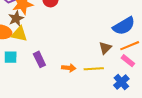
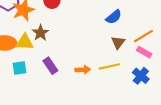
brown star: (16, 18) -> (40, 33), moved
blue semicircle: (124, 26) -> (114, 17), moved, size x0.7

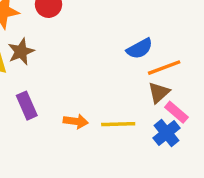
orange line: (143, 36) -> (164, 68), moved
brown triangle: (118, 42) -> (159, 92), moved
blue cross: (141, 76) -> (166, 133), moved

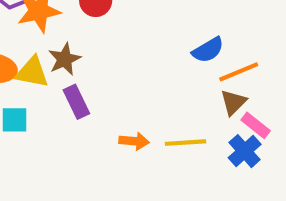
purple rectangle: (27, 106) -> (76, 102), moved

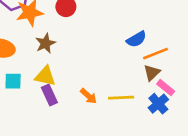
yellow triangle: (32, 72) -> (45, 76), moved
purple rectangle: (76, 102) -> (49, 95), moved
orange arrow: (134, 141) -> (88, 96), turned 36

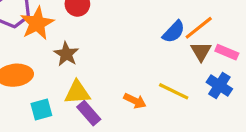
blue semicircle: (136, 39) -> (174, 32), moved
pink rectangle: (166, 88) -> (227, 52), moved
yellow line: (121, 98) -> (174, 91), turned 45

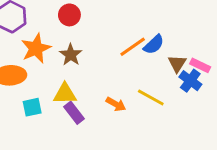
orange star: (37, 23) -> (36, 48), moved
orange line: (199, 28) -> (133, 47), moved
brown star: (66, 54) -> (71, 55), moved
blue cross: (219, 86) -> (190, 81), moved

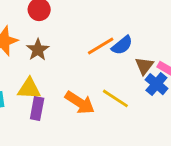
orange arrow: (116, 104) -> (80, 103), size x1.5
purple rectangle: (74, 113) -> (37, 108), turned 45

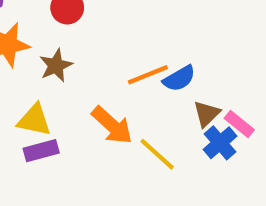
orange arrow: (80, 103) -> (112, 125), moved
purple rectangle: (37, 108) -> (41, 151), turned 55

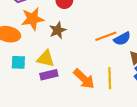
orange arrow: (112, 125) -> (84, 79), moved
yellow line: (157, 154) -> (110, 78), turned 45

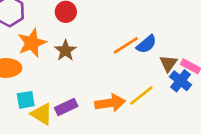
yellow triangle: (46, 59) -> (42, 114), moved, turned 30
yellow line: (110, 78) -> (141, 96), turned 65
orange arrow: (84, 79) -> (110, 103), turned -40

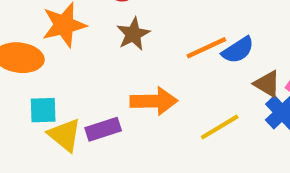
brown star: (65, 50) -> (133, 34), moved
brown triangle: (168, 64) -> (267, 84), turned -42
orange arrow: (110, 103) -> (154, 101), moved

